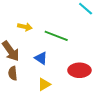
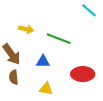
blue triangle: (41, 58) -> (43, 62), turned -32
yellow triangle: (44, 84) -> (46, 89), turned 40

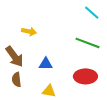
green line: (59, 39) -> (88, 43), moved

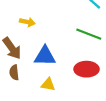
blue triangle: (46, 64) -> (45, 56), size x1.5

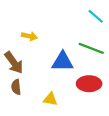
blue triangle: (45, 56) -> (63, 62), moved

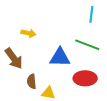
cyan line: (96, 16) -> (91, 14), turned 56
brown semicircle: (16, 87) -> (32, 81), moved

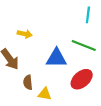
red ellipse: (85, 78) -> (82, 79), turned -40

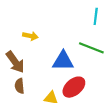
red ellipse: (82, 79) -> (74, 87), moved
brown semicircle: (28, 82) -> (20, 86), moved

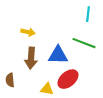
brown arrow: (15, 62) -> (31, 58), moved, turned 40
brown semicircle: (20, 86) -> (10, 80), moved

